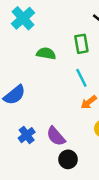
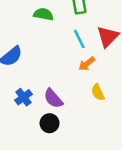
black circle: (68, 159) -> (50, 123), moved

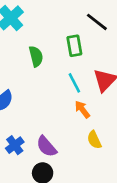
green semicircle: (43, 14) -> (36, 56), turned 66
orange arrow: (87, 64) -> (82, 109), turned 91

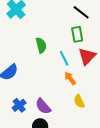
green rectangle: (74, 46) -> (77, 34), moved
green semicircle: (36, 56) -> (41, 45), moved

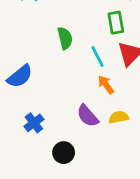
yellow semicircle: (79, 101) -> (119, 117), turned 104
purple semicircle: (43, 106) -> (88, 116), moved

